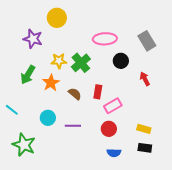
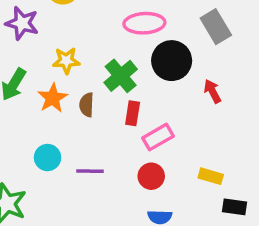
black circle: (121, 61) -> (172, 61), size x1.5
green cross: (81, 63) -> (121, 76), moved
brown semicircle: (75, 94) -> (87, 105), moved, turned -128
black rectangle: (145, 148) -> (235, 207), moved

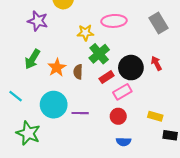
yellow star: (66, 61) -> (85, 33), moved
black circle: (172, 61) -> (131, 68), moved
red rectangle: (133, 113) -> (107, 77), turned 48
cyan circle: (48, 158) -> (54, 105), size x1.6

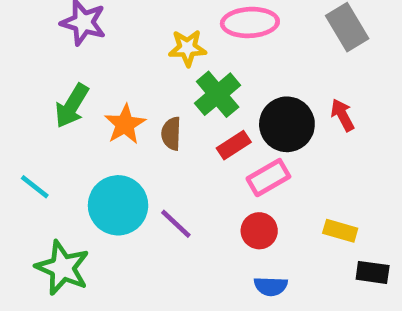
purple line: (80, 113) -> (176, 224), turned 42

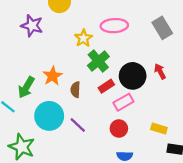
yellow star: (187, 48) -> (83, 38), turned -30
green arrow: (72, 106) -> (26, 87), moved
brown semicircle: (171, 134) -> (75, 90), moved

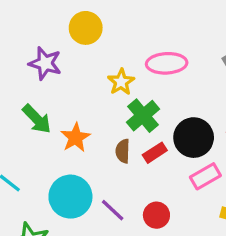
green arrow: (26, 87) -> (37, 119), moved, turned -75
brown semicircle: (75, 90) -> (123, 151), moved
pink rectangle: (123, 102) -> (205, 176), moved
red circle: (119, 128) -> (156, 215), moved

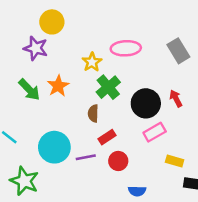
yellow circle: (86, 28) -> (52, 22), moved
orange star: (76, 138) -> (58, 86), moved
red rectangle: (155, 153) -> (107, 137), moved
purple line: (113, 210) -> (86, 157), turned -54

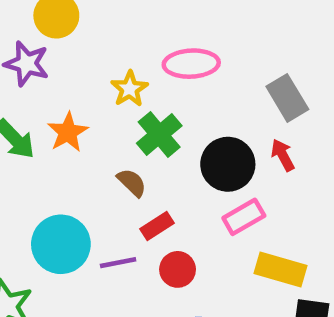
gray rectangle: (178, 51) -> (287, 98), moved
brown semicircle: (93, 113) -> (132, 183), turned 132
yellow rectangle: (175, 161) -> (280, 269), size x1.5

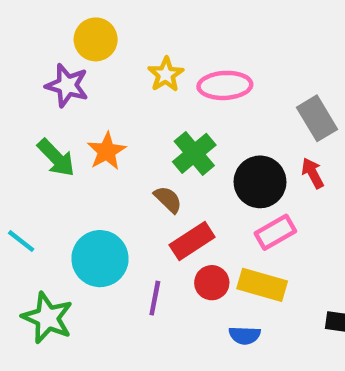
yellow star: (129, 89) -> (166, 74), moved
red rectangle: (157, 226) -> (192, 241), size x1.4
purple line: (118, 263) -> (155, 298), moved, turned -68
yellow rectangle: (280, 269) -> (262, 285), moved

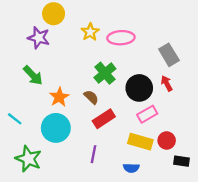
orange star: (107, 151) -> (59, 97), moved
red circle: (212, 283) -> (167, 141), moved
purple line: (155, 298) -> (94, 154), moved

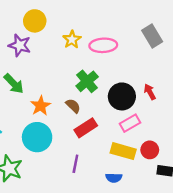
gray rectangle: (169, 55) -> (152, 36), moved

